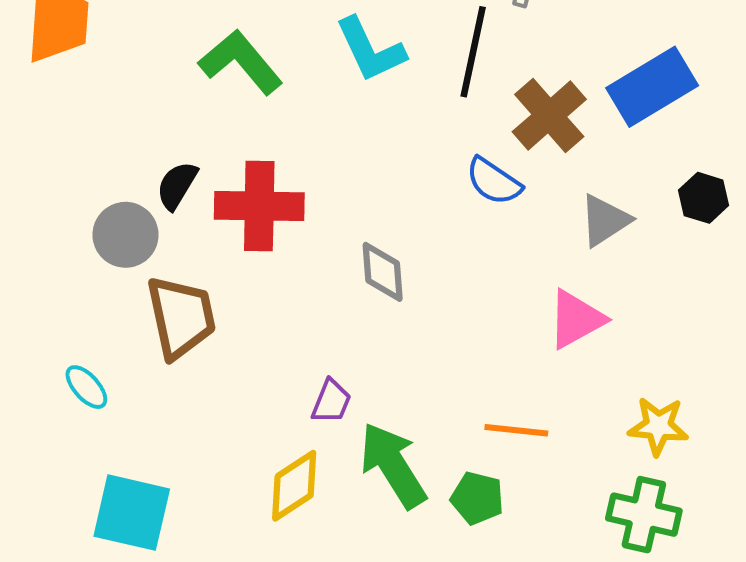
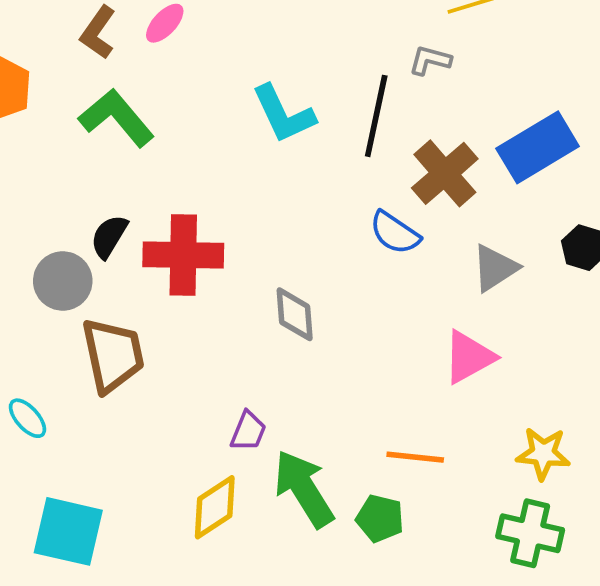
green L-shape: (241, 62) -> (117, 118), moved

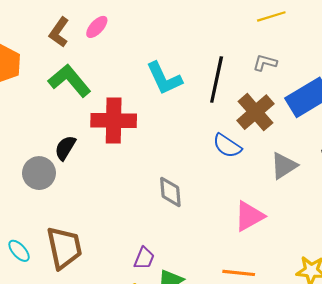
gray L-shape: (430, 60) -> (265, 63), moved
red cross: (183, 255) -> (114, 120), moved
brown trapezoid: (113, 355) -> (64, 248), moved
pink triangle: (469, 357) -> (249, 216), moved

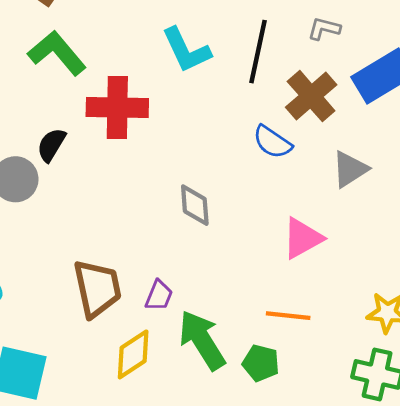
brown trapezoid: (64, 248) -> (97, 288), moved

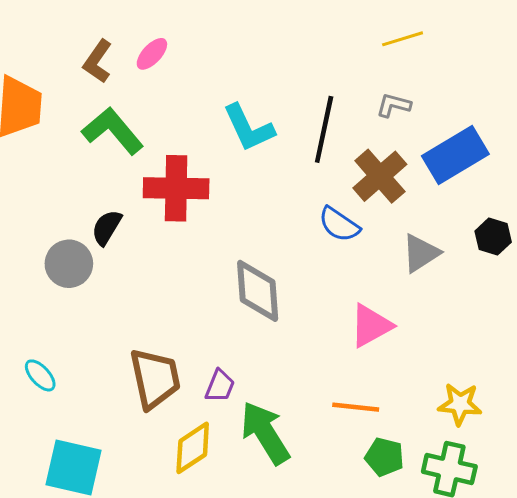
gray diamond: (195, 205) -> (258, 291), size x1.4
green pentagon: (261, 363) -> (384, 457), moved

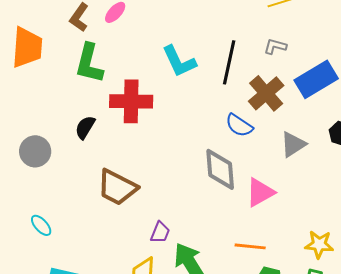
green L-shape: (113, 131) -> (89, 63), turned -126
gray circle: (69, 264) -> (35, 151), moved
gray diamond: (258, 291) -> (220, 169), moved
brown trapezoid: (155, 378) -> (117, 187), moved, turned 129

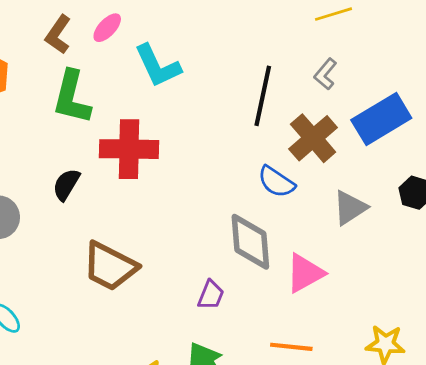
gray L-shape: (275, 46) -> (325, 74), turned -65
cyan L-shape: (179, 61) -> (158, 66), moved
purple trapezoid: (160, 232) -> (211, 295), moved

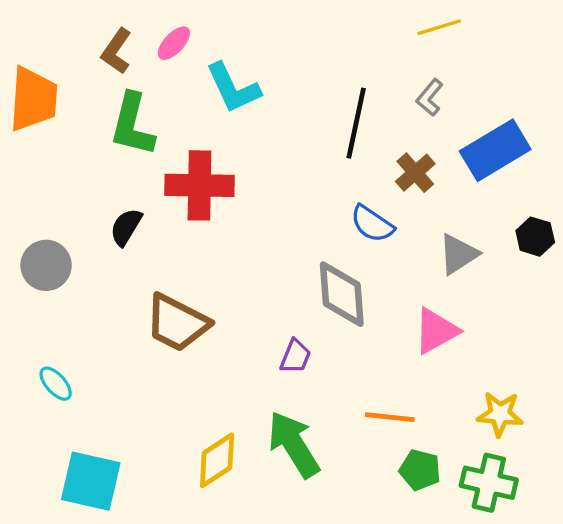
brown cross: (313, 138) -> (415, 173), size x0.7
pink triangle: (305, 273) -> (436, 331), moved

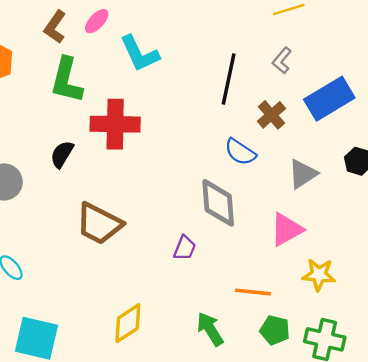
yellow star: (500, 414) -> (319, 275), moved
green arrow: (294, 444) -> (210, 329), moved, size x0.7

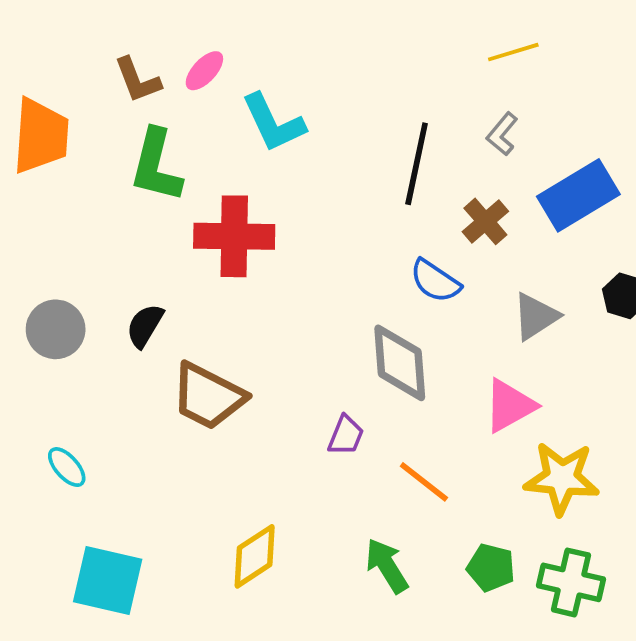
brown L-shape: (55, 27) -> (137, 80), turned -56
black semicircle: (62, 154) -> (145, 326), moved
yellow star: (319, 275) -> (562, 478), size x1.4
orange line: (253, 292) -> (424, 482), moved, turned 32

